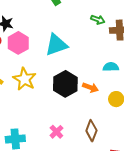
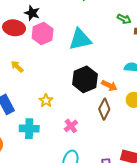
yellow star: (25, 79) -> (46, 101), moved, size x0.6
brown diamond: (91, 131) -> (104, 109), moved

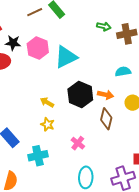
pink hexagon: (43, 34) -> (38, 48), moved
yellow arrow: (17, 67) -> (47, 102), moved

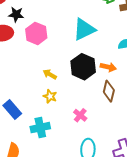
pink hexagon: (38, 48) -> (36, 33), moved
cyan triangle: (66, 57) -> (84, 29), moved

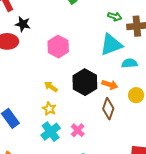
cyan triangle: (84, 29) -> (111, 45), moved
pink hexagon: (36, 33) -> (58, 47), moved
cyan cross: (40, 128) -> (51, 132), moved, turned -30

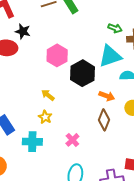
black hexagon: (85, 82) -> (83, 73), moved
cyan cross: (51, 132) -> (32, 142), moved, turned 36

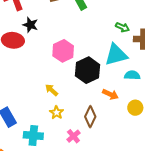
yellow star: (45, 117) -> (57, 113), moved
brown diamond: (104, 120) -> (90, 117), moved

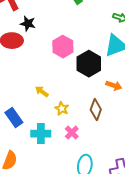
yellow arrow: (52, 90) -> (42, 92), moved
pink cross: (73, 136) -> (72, 133), moved

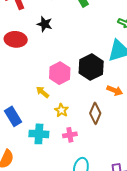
black star: (28, 24) -> (45, 24), moved
pink hexagon: (63, 47) -> (60, 73), moved
pink cross: (72, 133) -> (70, 135), turned 32

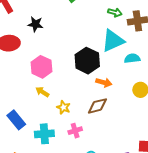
pink hexagon: (60, 73) -> (42, 67), moved
orange arrow: (115, 90) -> (104, 82), moved
brown diamond: (95, 113) -> (97, 106), turned 60

